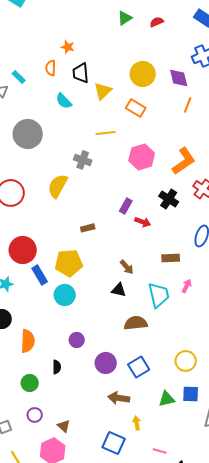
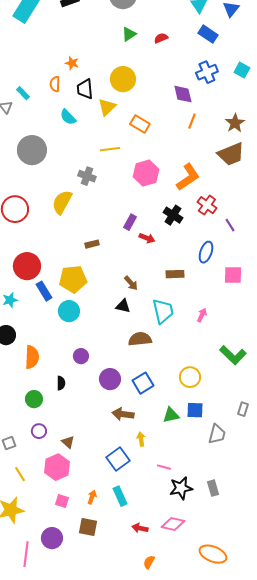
yellow circle: (143, 74) -> (123, 79), moved
pink arrow: (187, 286) -> (202, 315), moved
blue square: (114, 443) -> (118, 459), turned 30

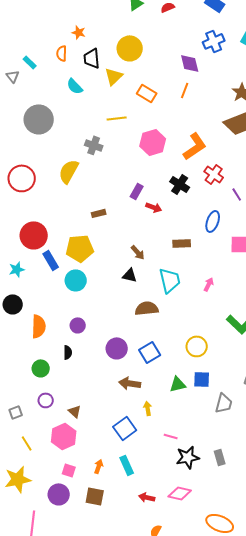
orange line: (192, 121) -> (185, 90), moved
purple circle: (81, 356) -> (78, 325), moved
purple circle: (52, 538) -> (59, 494), moved

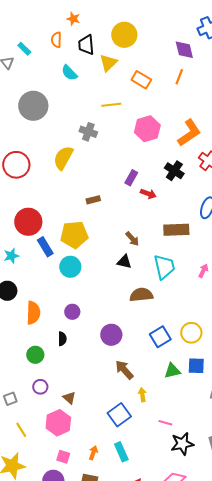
brown rectangle: (182, 243) -> (176, 230), size x1.4
blue square: (150, 352) -> (160, 337), moved
brown arrow: (130, 383) -> (124, 370), turned 40

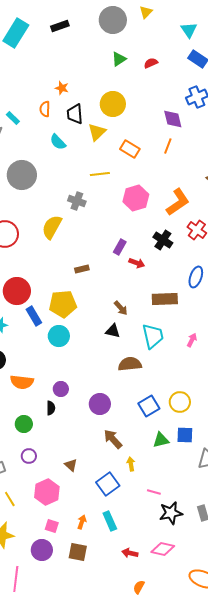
purple circle: (72, 312) -> (61, 389), moved
orange semicircle: (33, 313) -> (22, 382), turned 95
brown triangle: (69, 398) -> (71, 465), moved

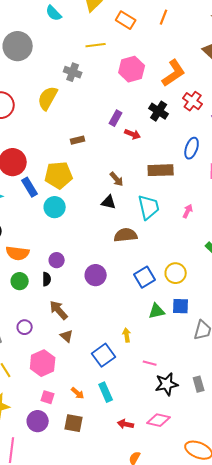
green circle: (24, 424) -> (20, 281), moved
brown arrow: (113, 439) -> (59, 310), moved
orange arrow: (82, 522) -> (78, 393), turned 112

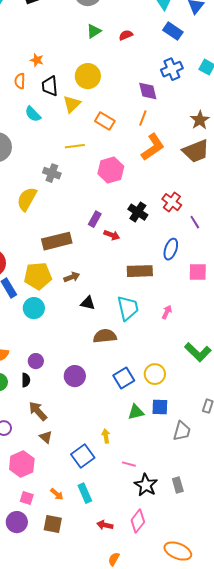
orange L-shape: (174, 73) -> (153, 147), moved
brown rectangle: (78, 140) -> (57, 241), size x2.0
brown arrow: (117, 179) -> (72, 277), moved, turned -70
black star: (167, 384) -> (146, 485), turned -30
pink diamond: (159, 420) -> (138, 521), turned -65

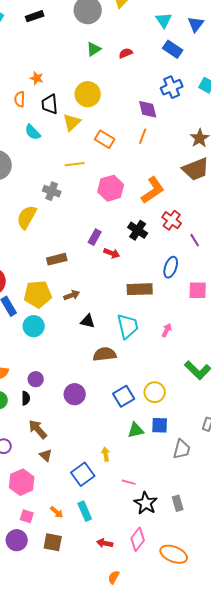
orange L-shape: (153, 147) -> (153, 190), moved
brown rectangle: (57, 241) -> (57, 259), size x0.7
orange ellipse: (178, 551) -> (174, 554), moved

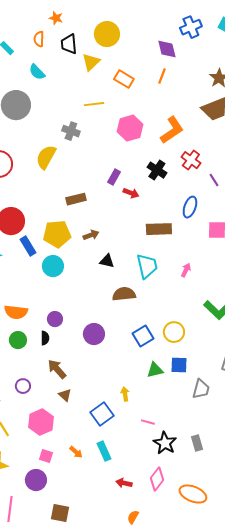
cyan semicircle: (33, 132) -> (37, 72), moved
brown square: (53, 542) -> (60, 513), moved

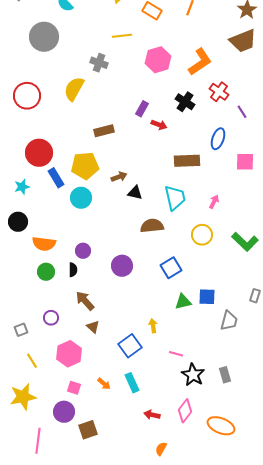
brown arrow: (91, 235) -> (119, 177), moved
yellow circle: (174, 332) -> (202, 235), moved
brown square: (60, 513) -> (88, 430), moved, turned -30

